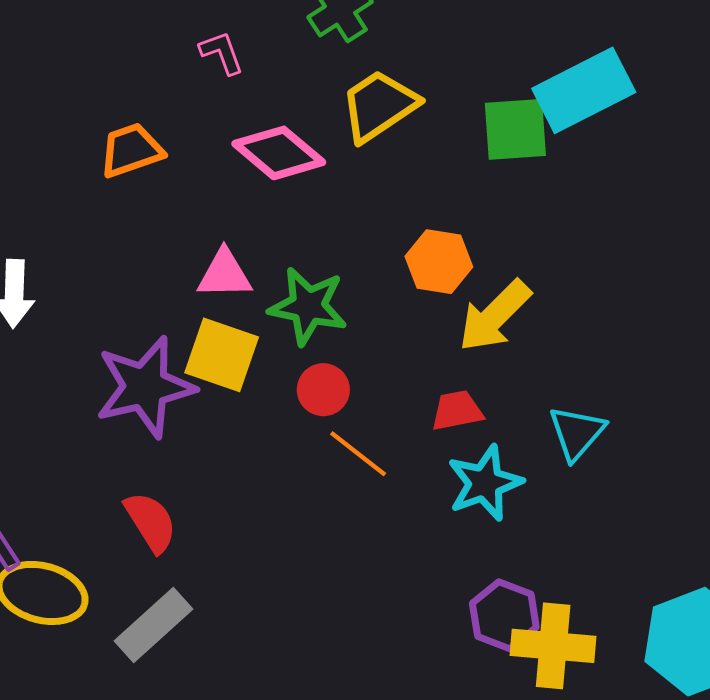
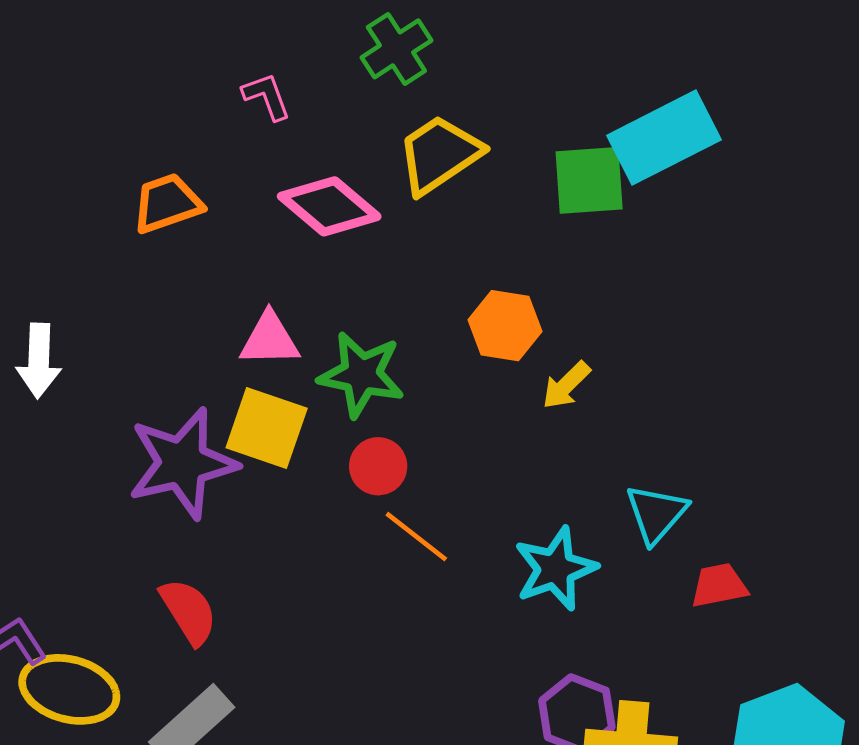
yellow arrow: (495, 316) -> (566, 385), size x0.6
red trapezoid: (457, 411) -> (719, 585), moved

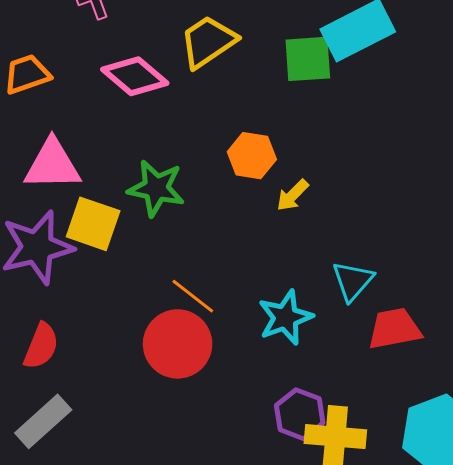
pink triangle: (270, 339) -> (52, 165), moved, size x1.4
red circle: (378, 466) -> (178, 344), moved, size x1.8
red trapezoid: (719, 585) -> (394, 329), size x1.4
red semicircle: (189, 611) -> (41, 346), turned 54

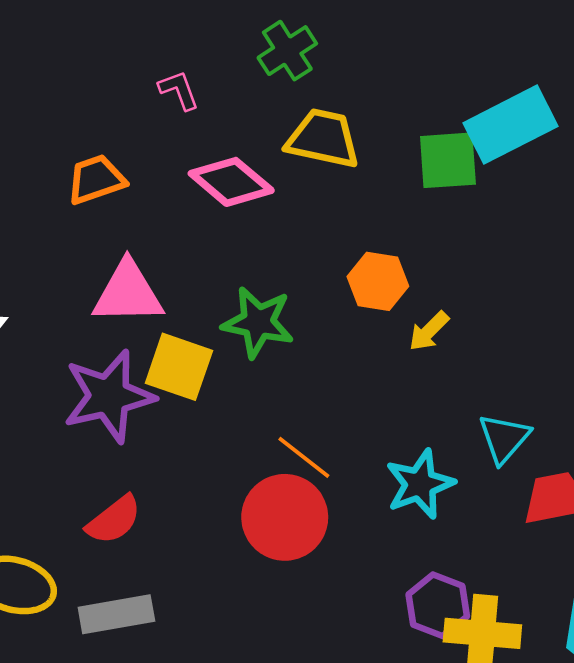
yellow trapezoid: (208, 42) -> (323, 139), turned 46
red semicircle: (41, 346) -> (114, 520), turned 30
gray rectangle: (43, 421) -> (116, 614), turned 32

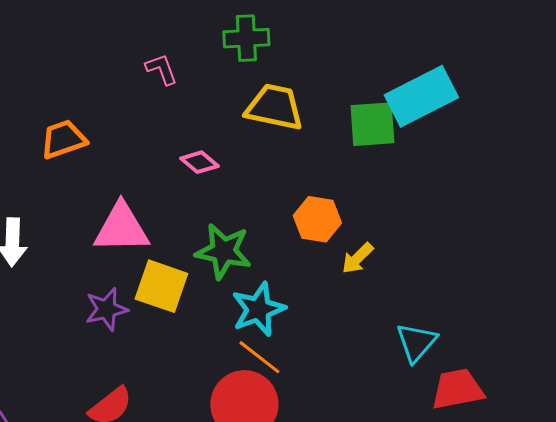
green cross: (287, 51) -> (246, 38), turned 30
orange trapezoid: (96, 179) -> (63, 139), moved
pink diamond: (231, 182) -> (199, 162), moved, size x0.6
purple star: (109, 396) -> (106, 309), size x0.6
cyan star: (420, 484) -> (258, 309), moved

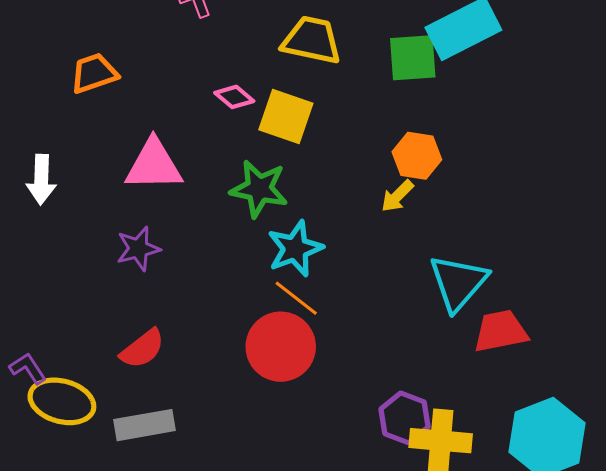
orange hexagon: (317, 219) -> (417, 156), moved
yellow square: (161, 286) -> (286, 117), moved
cyan triangle: (416, 342) -> (458, 283), size x1.4

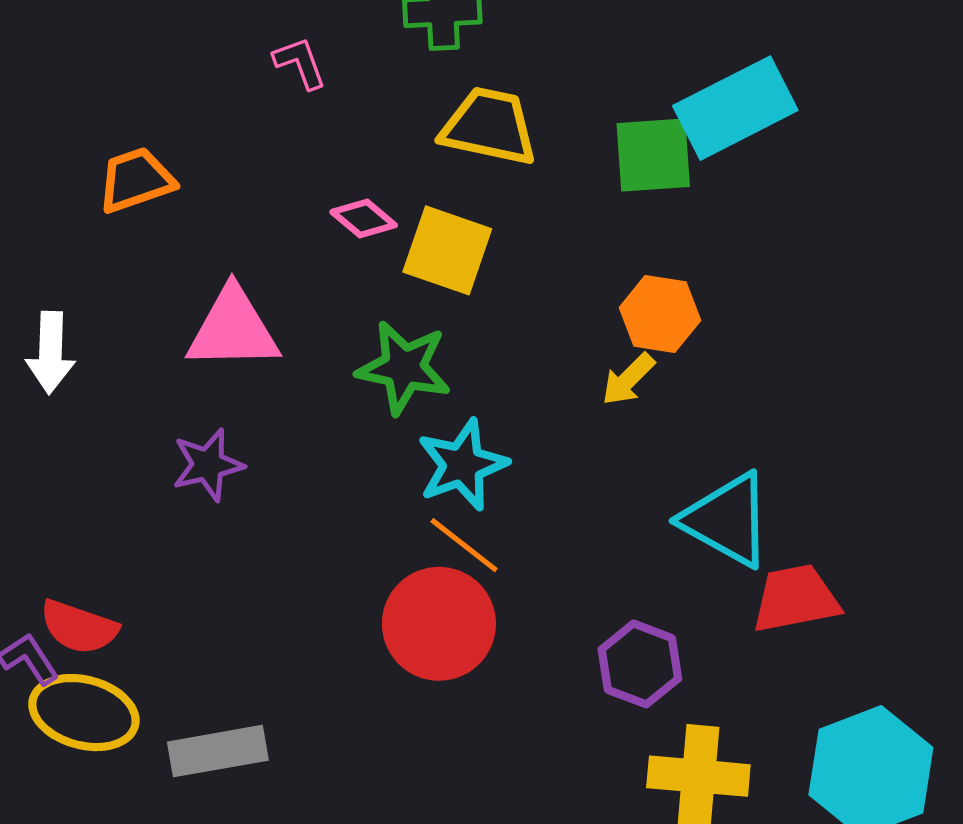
cyan triangle: (458, 283) -> (727, 520), turned -42
red semicircle: (142, 349) -> (79, 627), moved, turned 57
purple hexagon: (405, 418) -> (640, 664), moved

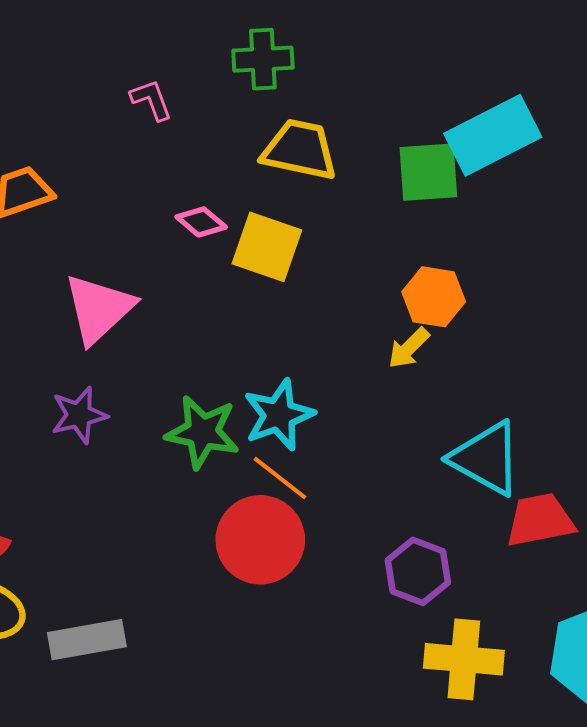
pink triangle: (233, 329) -> (99, 309), turned -42
green star: (404, 368) -> (203, 432), moved

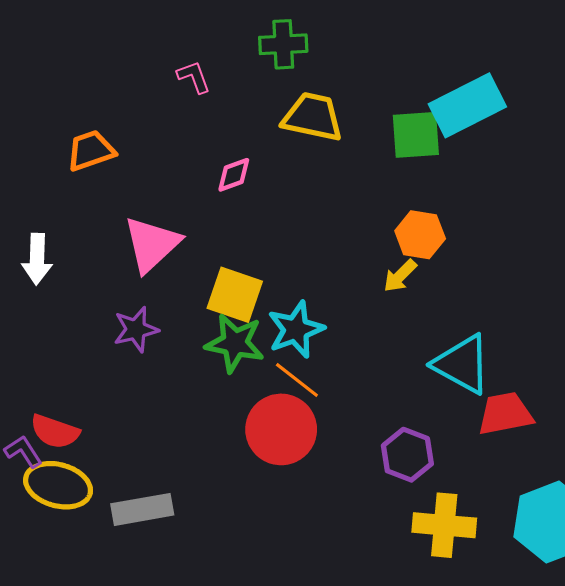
pink diamond: (201, 222) -> (234, 175), turned -60
yellow square: (267, 247) -> (235, 295), moved

